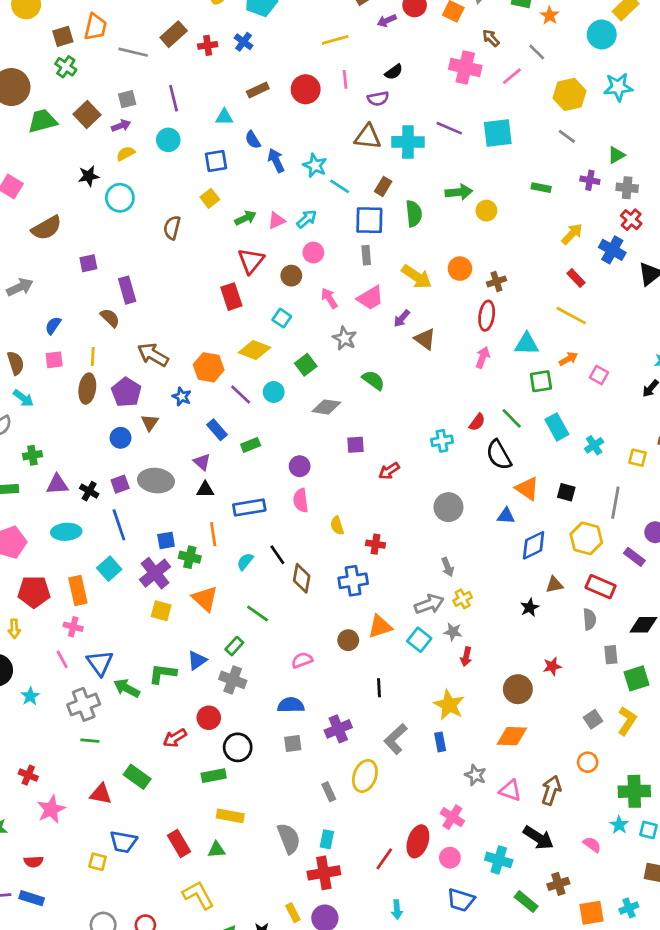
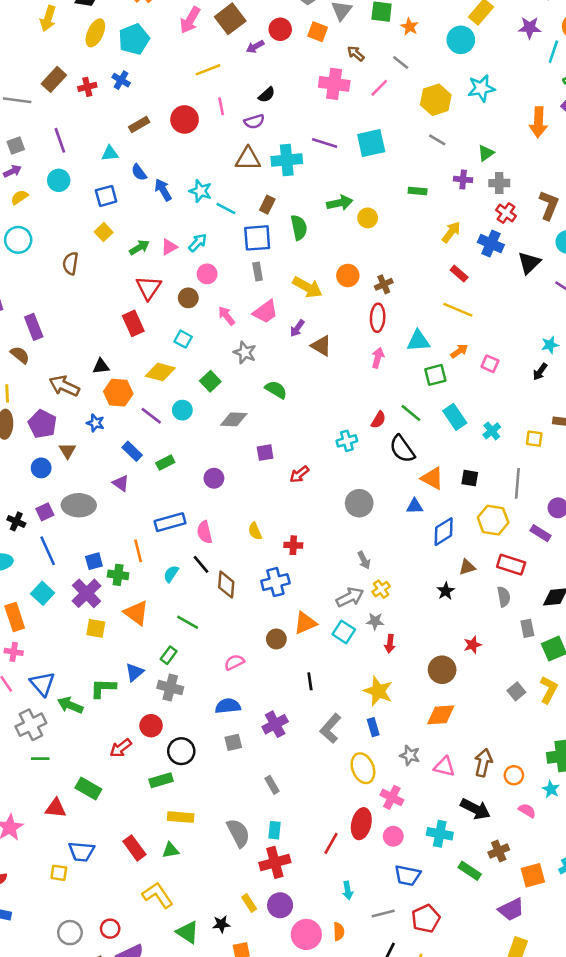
black triangle: (205, 490) -> (101, 366), moved
pink semicircle: (301, 500) -> (205, 532), moved
orange circle: (588, 762) -> (514, 775), moved
yellow ellipse: (365, 776) -> (363, 768), moved, turned -36

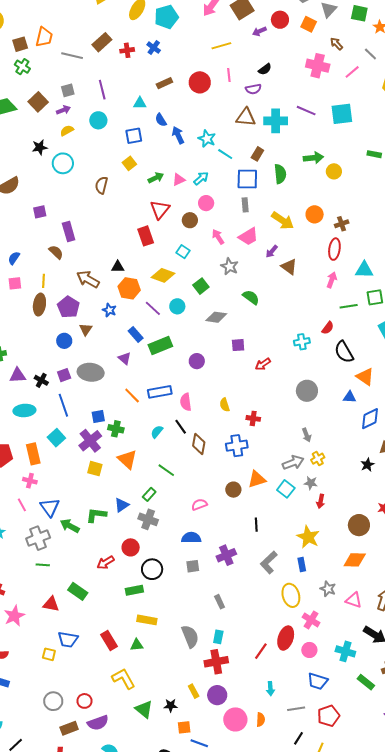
green line: (411, 413) -> (349, 306), moved, turned -54
green rectangle: (165, 463) -> (160, 346), size x1.6
orange line: (138, 551) -> (132, 395), moved, turned -36

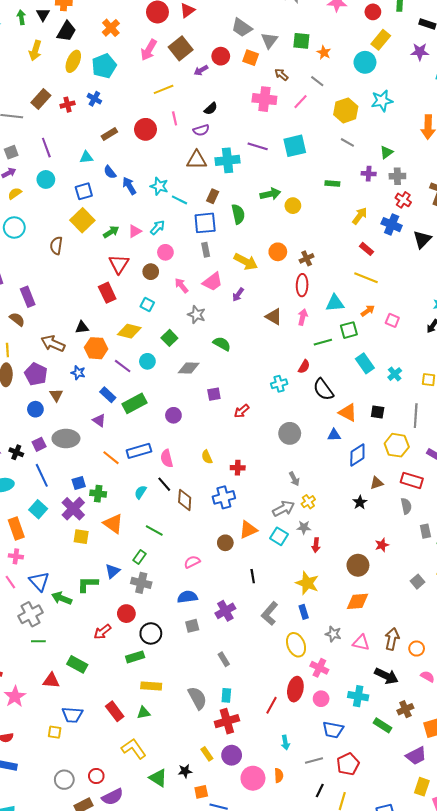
yellow square: (129, 163) -> (82, 220), size x1.6
brown triangle: (289, 267) -> (274, 317), moved

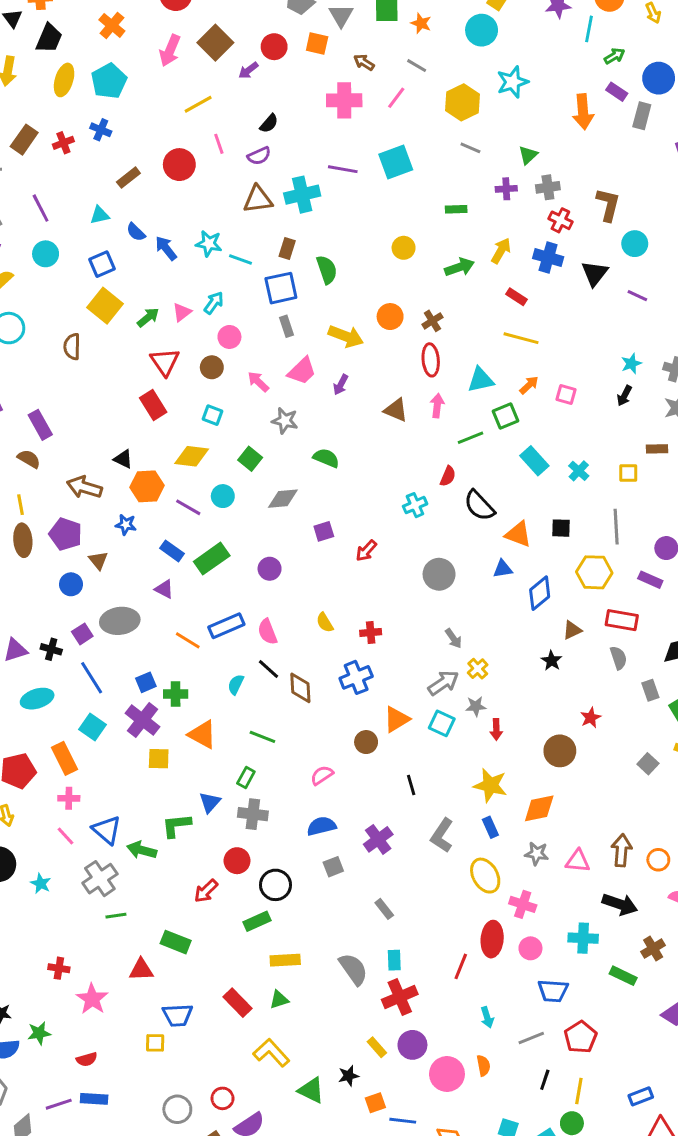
green arrow: (270, 194) -> (459, 267), moved
black triangle: (82, 327) -> (123, 459), turned 40
orange diamond: (357, 601) -> (539, 808), moved

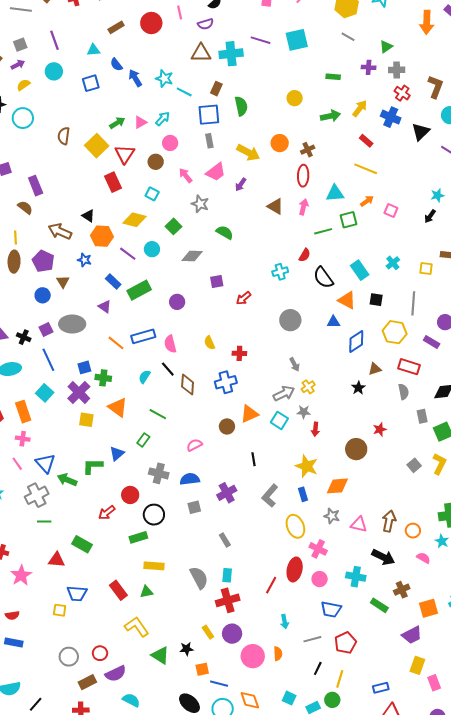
yellow square: (105, 306) -> (97, 146), moved
cyan rectangle: (534, 461) -> (360, 270), moved
gray cross: (253, 814) -> (159, 473), moved

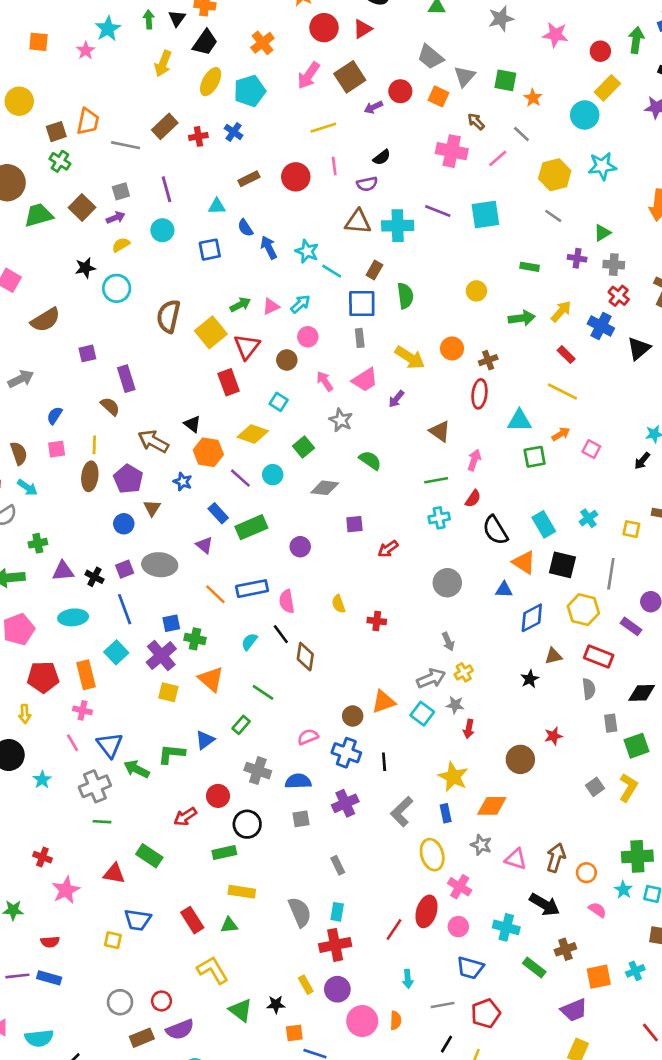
brown semicircle: (64, 136) -> (168, 316), size x1.4
pink arrow: (304, 207) -> (474, 460), moved
green line: (323, 231) -> (436, 480), moved
black square: (376, 300) -> (562, 565), size x1.5
blue cross: (226, 382) -> (346, 753), moved, turned 30

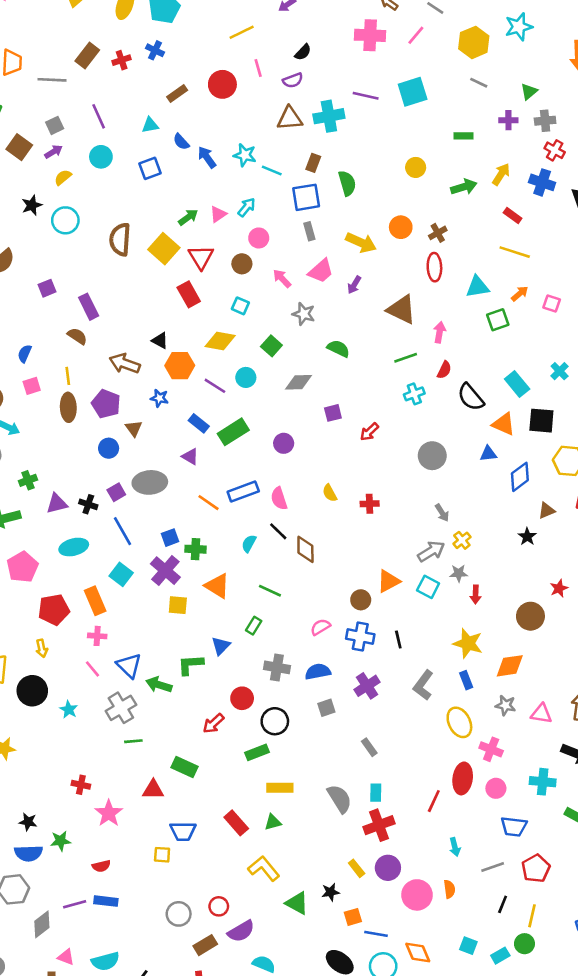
brown triangle: (440, 431) -> (402, 310), size x1.4

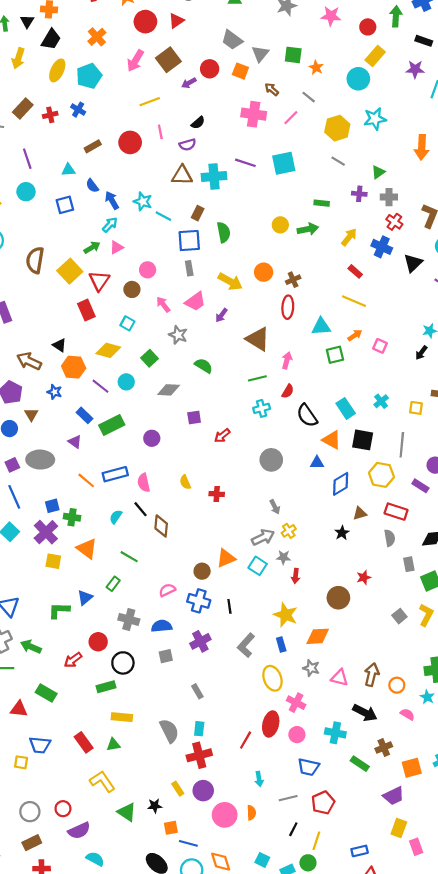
green arrow: (464, 187) -> (308, 229), moved
cyan arrow: (246, 207) -> (110, 225), moved
green arrow: (159, 685) -> (31, 647), moved
brown rectangle: (205, 945) -> (32, 843), moved

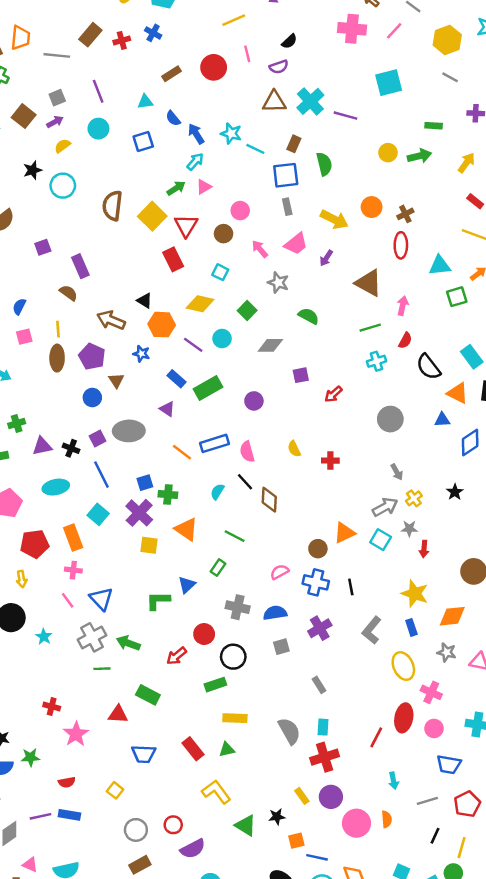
purple line: (245, 163) -> (345, 116), moved
cyan cross: (214, 177) -> (310, 101), turned -35
black star: (342, 533) -> (455, 492), moved
yellow square: (21, 762) -> (115, 790), moved, turned 32

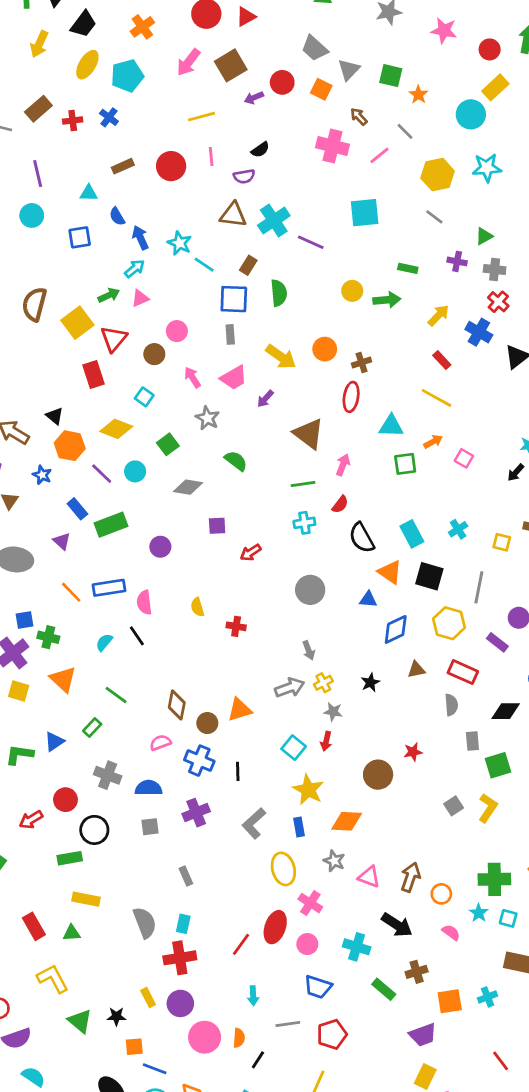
brown diamond: (269, 500) -> (177, 705), moved
gray star: (409, 529) -> (333, 712), moved
cyan square: (381, 540) -> (294, 748), moved
black line: (435, 836) -> (258, 1060), moved

